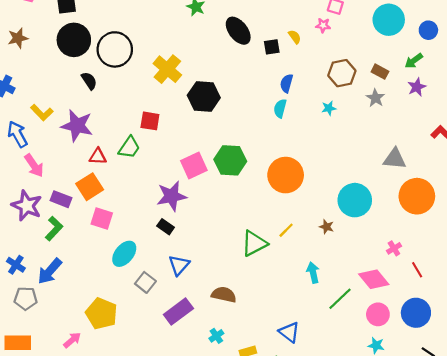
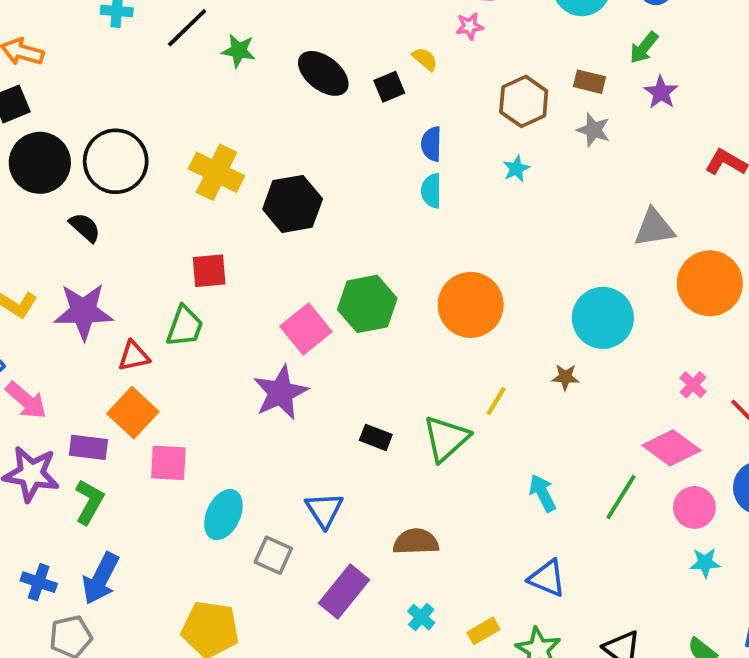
black rectangle: (166, 227) -> (376, 437), moved
cyan arrow: (313, 273) -> (542, 493), moved

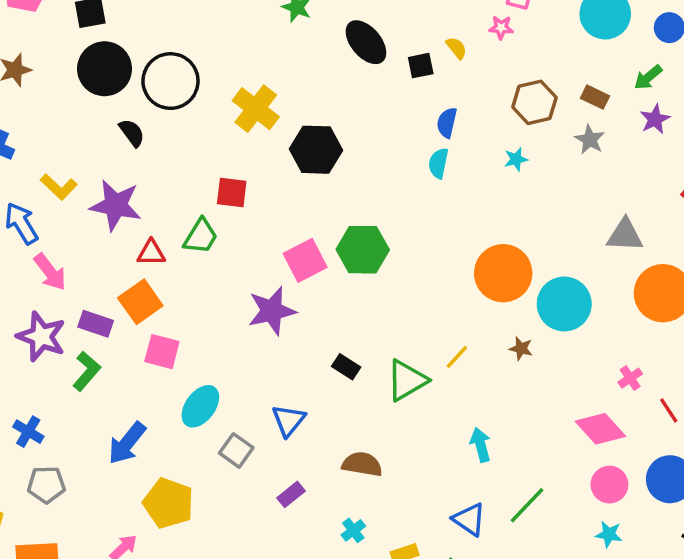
orange circle: (471, 305) -> (503, 273), moved
green line: (621, 497) -> (527, 505), moved
blue arrow: (101, 578) -> (127, 443), moved
purple rectangle: (344, 591) -> (291, 494), size x0.6

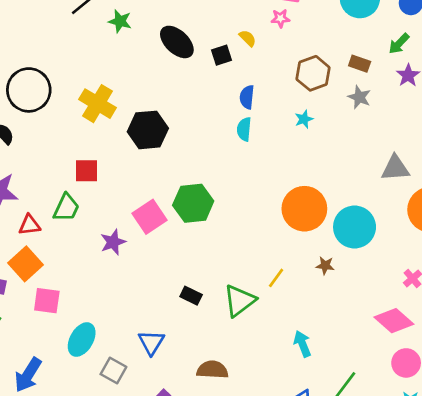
purple star: (272, 311) -> (113, 242), moved, size x0.7

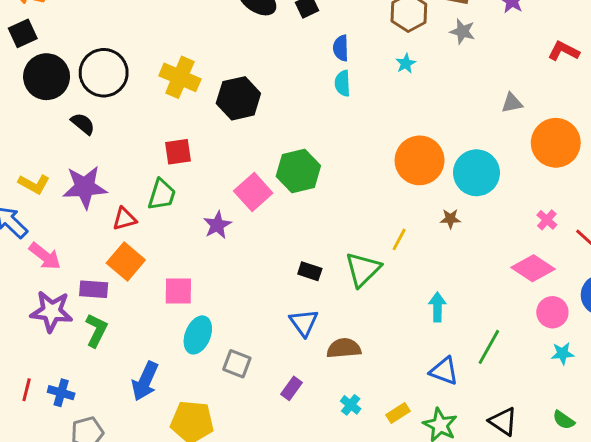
gray triangle: (395, 168) -> (512, 103), size x0.7
pink square: (47, 301) -> (178, 291), moved
blue triangle: (151, 342) -> (304, 323), moved
cyan arrow: (302, 344) -> (437, 307), turned 30

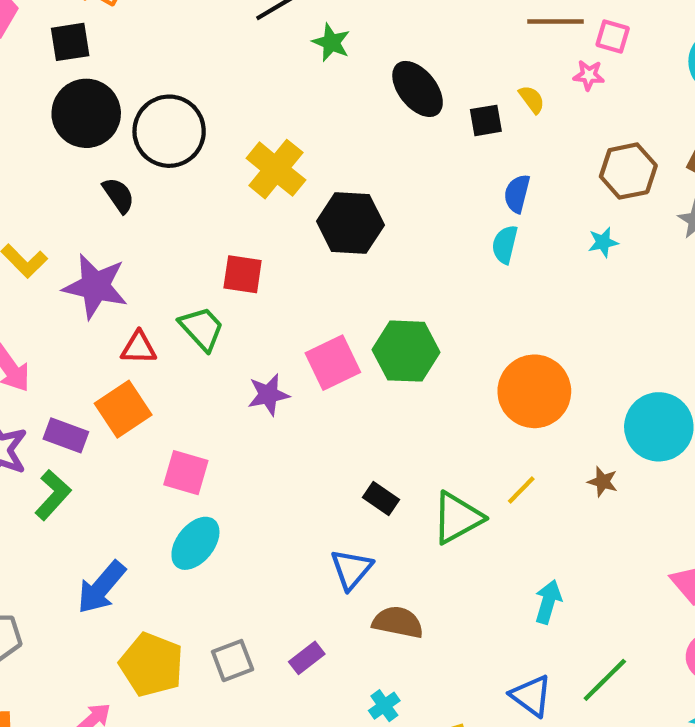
orange circle: (420, 160) -> (534, 391), moved
green trapezoid: (162, 195) -> (202, 329), turned -76
gray square: (237, 364) -> (233, 661), moved, turned 32

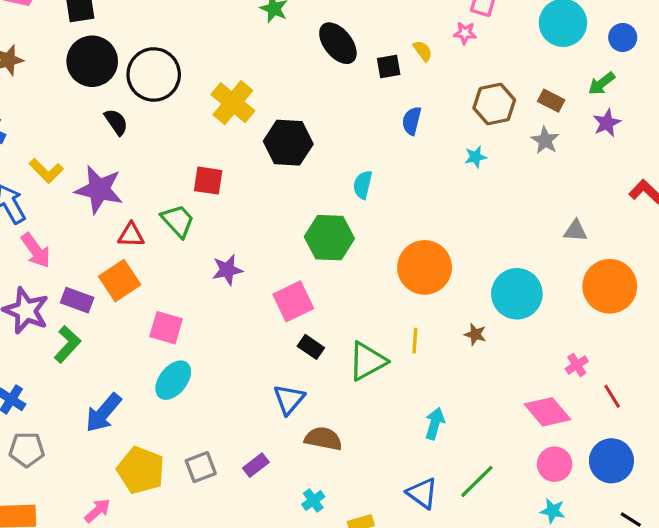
cyan semicircle: (505, 244) -> (363, 185), moved
pink square: (333, 363) -> (293, 301), moved
yellow line: (521, 490) -> (415, 341), turned -40

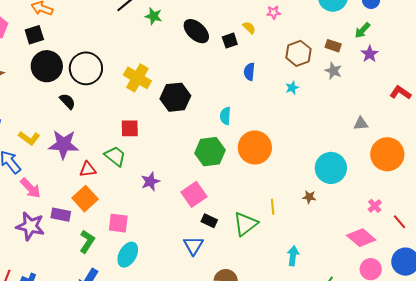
orange circle: (425, 267) -> (255, 148), moved
green L-shape: (67, 344) -> (87, 242), moved
blue triangle: (289, 399) -> (193, 246), moved

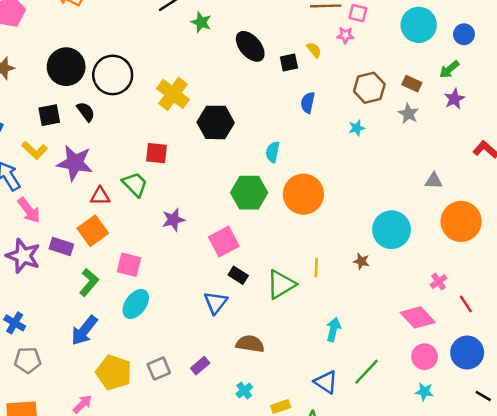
black square: (34, 35) -> (49, 115), moved

